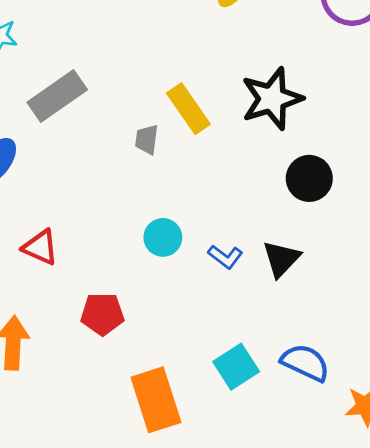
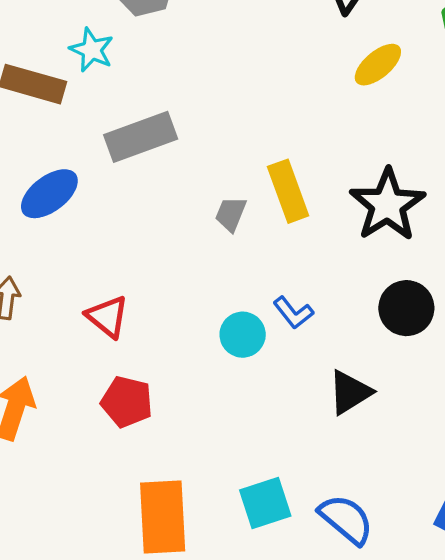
black star: (272, 99) -> (387, 205), turned -30
cyan circle: (163, 237) -> (243, 335), moved
red triangle: (40, 247) -> (107, 317), moved
blue L-shape: (225, 257) -> (293, 313), moved

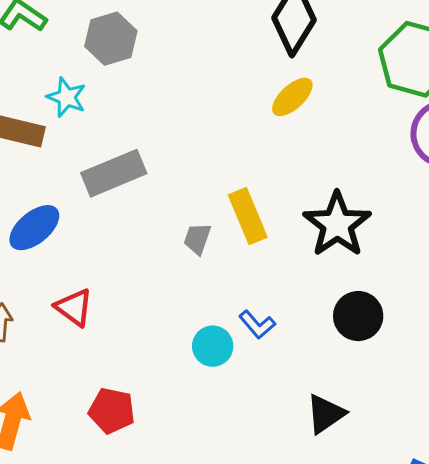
yellow ellipse: (378, 65) -> (292, 97), moved
red triangle: (107, 317) -> (74, 307), moved
black triangle: (350, 392) -> (326, 414), moved

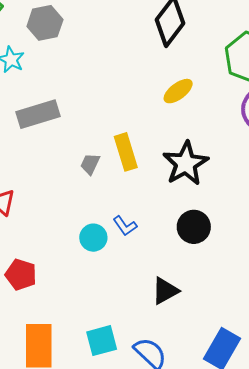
yellow ellipse: (292, 97) -> (178, 91), moved

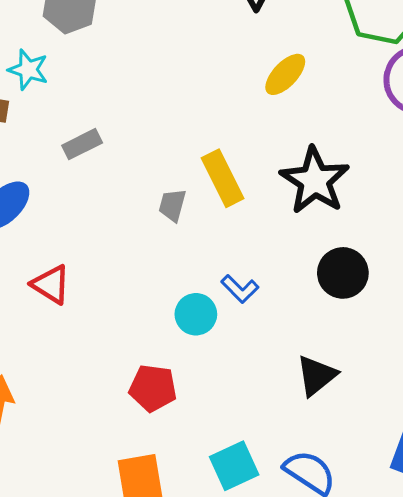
gray rectangle: (38, 114) -> (82, 144), size x0.6
red pentagon: (21, 275) -> (153, 388), moved

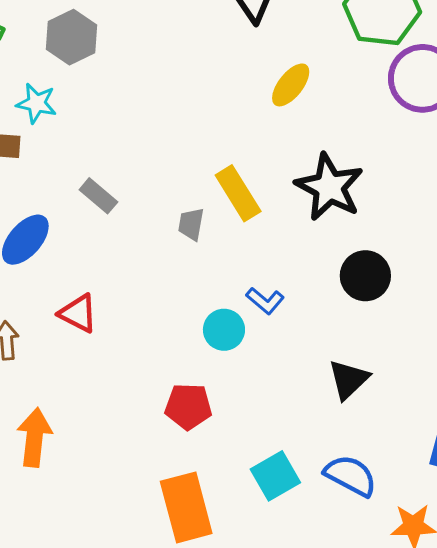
gray rectangle: (82, 144) -> (98, 196), moved, turned 72

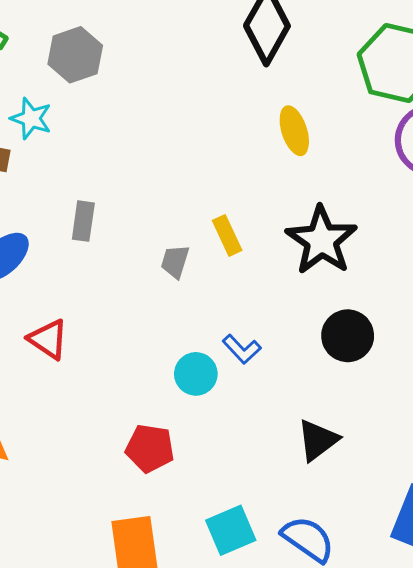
yellow ellipse: (291, 85) -> (294, 131), turned -63
yellow rectangle: (238, 193) -> (227, 235), size x0.7
gray rectangle: (98, 196) -> (83, 221), turned 51

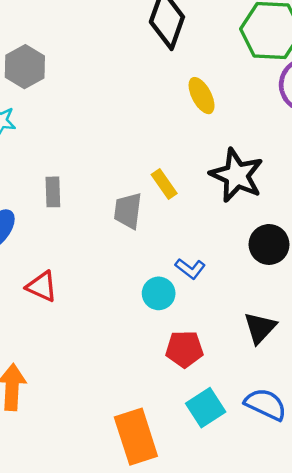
gray trapezoid: (175, 261) -> (128, 211), size x1.4
red pentagon: (150, 448) -> (184, 349), moved

